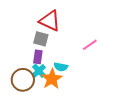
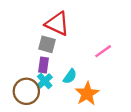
cyan semicircle: (61, 67) -> (70, 76), turned -64
orange star: (52, 79) -> (87, 94), moved

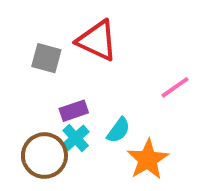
gray square: (47, 44) -> (46, 58), moved
purple rectangle: (44, 65) -> (74, 111), turned 63

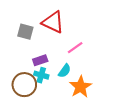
pink line: (175, 87) -> (75, 48), moved
cyan cross: (76, 138) -> (41, 75), turned -32

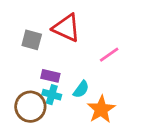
pink line: (75, 48) -> (109, 55), moved
purple rectangle: (40, 60) -> (50, 76), turned 32

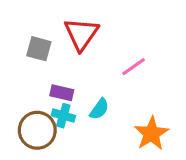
red triangle: (66, 28) -> (81, 34), turned 40
orange star: (101, 109) -> (151, 134), moved

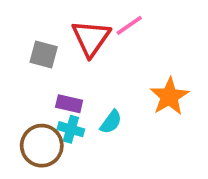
pink line: (134, 67) -> (129, 25), moved
orange star: (151, 134) -> (169, 96), moved

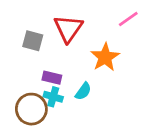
pink line: (129, 25) -> (128, 19), moved
orange star: (169, 96) -> (105, 57), moved

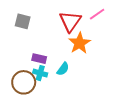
red triangle: (68, 29) -> (70, 21), moved
gray square: (33, 41) -> (23, 21), moved

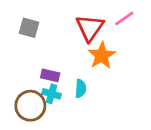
cyan semicircle: (63, 69) -> (81, 89), turned -32

